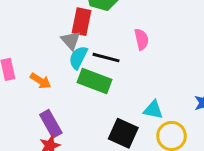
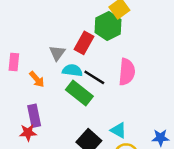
pink semicircle: (141, 39) -> (127, 72), size x1.5
gray triangle: (71, 40) -> (57, 53), moved
cyan semicircle: (78, 58) -> (72, 70), turned 54

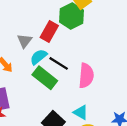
cyan semicircle: (72, 70) -> (39, 57), turned -48
pink semicircle: (127, 72) -> (86, 76), moved

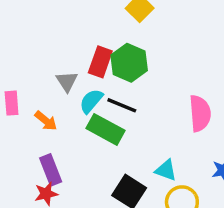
green hexagon: (72, 16) -> (129, 63), moved
pink semicircle: (86, 76) -> (200, 113), moved

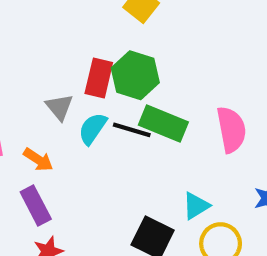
green rectangle: (105, 129) -> (163, 123), moved
purple rectangle: (51, 170) -> (36, 205), moved
cyan triangle: (166, 170) -> (196, 206), turned -45

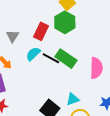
green hexagon: (135, 75) -> (65, 22), moved
gray triangle: (59, 107) -> (13, 36), moved

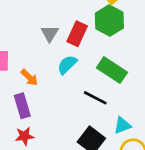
gray triangle: (13, 36) -> (50, 33), moved
black line: (51, 58) -> (95, 98), moved

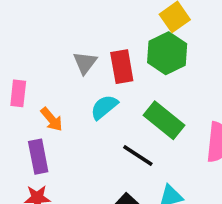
red rectangle: (77, 34) -> (122, 67), turned -40

